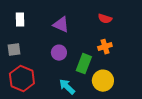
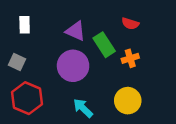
gray square: (14, 50) -> (17, 62), turned 32
purple circle: (59, 53) -> (73, 66), size x1.6
green rectangle: (84, 64) -> (104, 45), moved, turned -54

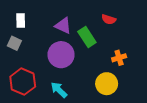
orange cross: (130, 58) -> (119, 58), moved
gray square: (17, 62) -> (14, 43), moved
cyan arrow: (83, 108) -> (59, 90), moved

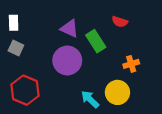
white rectangle: (21, 20) -> (14, 23), moved
cyan arrow: (59, 90) -> (90, 99), moved

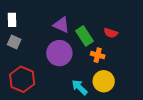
red semicircle: (120, 22) -> (111, 33), moved
orange cross: (131, 64) -> (98, 55), moved, turned 32

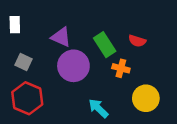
purple triangle: (61, 25) -> (61, 37), moved
gray square: (14, 42) -> (24, 62), moved
yellow circle: (104, 81) -> (146, 98), moved

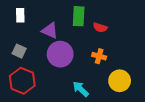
white rectangle: (15, 25) -> (20, 15), moved
red semicircle: (137, 41) -> (100, 27), moved
green rectangle: (105, 45) -> (79, 16), moved, turned 36

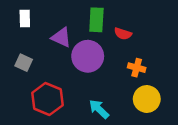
purple circle: (60, 54) -> (88, 56), moved
orange cross: (99, 56) -> (137, 68), moved
red hexagon: (22, 81) -> (47, 99), moved

